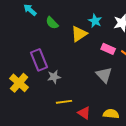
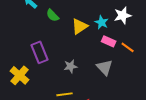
cyan star: (95, 21) -> (102, 22), moved
gray star: (54, 77) -> (71, 66), moved

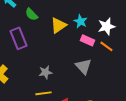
white star: (123, 15) -> (106, 26), moved
purple rectangle: (40, 52) -> (18, 38), moved
gray star: (71, 66) -> (45, 72), moved

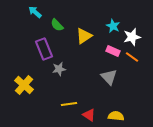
cyan star: (80, 21) -> (113, 26), moved
gray star: (45, 72) -> (59, 69), moved

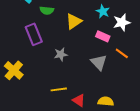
green semicircle: (57, 25) -> (47, 10), turned -40
orange line: (132, 57) -> (122, 53), moved
gray star: (59, 69) -> (61, 54), moved

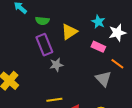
purple rectangle: (34, 34) -> (44, 45), moved
gray triangle: (99, 62) -> (103, 79), moved

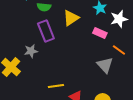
gray star: (56, 65) -> (31, 51), moved

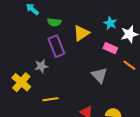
gray triangle: (105, 65) -> (99, 75), moved
yellow line: (56, 86) -> (50, 99), moved

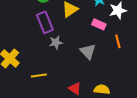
orange line: (129, 65) -> (118, 41), turned 40
gray star: (41, 66) -> (56, 42), moved

